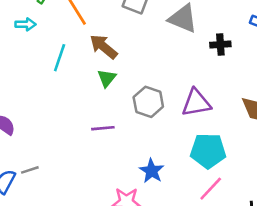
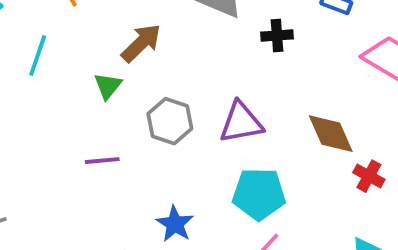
brown arrow: (103, 47) -> (141, 43), moved, turned 96

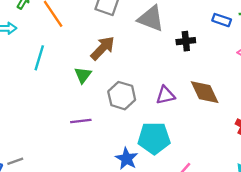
purple triangle: (241, 123) -> (165, 95), size x0.7
brown diamond: (331, 134) -> (205, 92), moved
cyan pentagon: (259, 194) -> (154, 138), moved

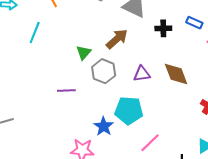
blue rectangle: (222, 20) -> (194, 23), moved
brown arrow: (103, 48) -> (117, 39), moved
green triangle: (83, 75) -> (84, 53), moved

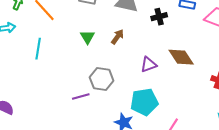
brown arrow: (117, 39) -> (117, 37), size x0.7
green triangle: (84, 53) -> (87, 37), moved
gray hexagon: (104, 71) -> (102, 79), moved

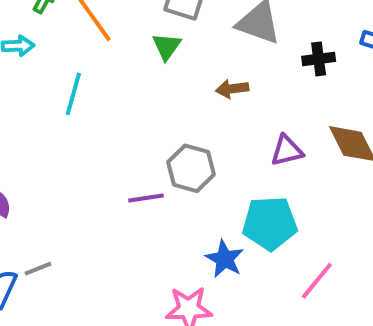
green triangle: (87, 37) -> (167, 46), moved
brown arrow: (117, 37) -> (232, 89), turned -140

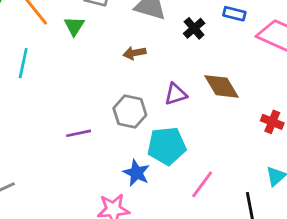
green triangle: (167, 46) -> (74, 26), moved
black cross: (319, 59) -> (194, 28), turned -30
gray hexagon: (191, 168) -> (130, 112), moved

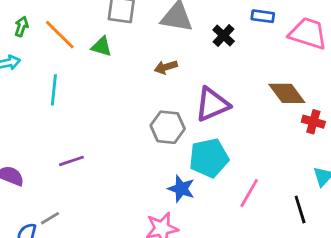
green triangle: (74, 26) -> (102, 47), turned -40
brown diamond: (221, 86) -> (287, 93), moved
purple triangle: (176, 94) -> (212, 104), size x1.5
purple line: (79, 133) -> (71, 161), moved

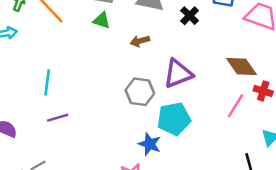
green triangle: (102, 47) -> (102, 20), moved
cyan line: (54, 90) -> (47, 82), moved
pink line: (249, 193) -> (236, 106), moved

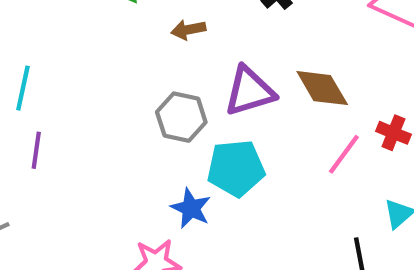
brown diamond: (242, 66) -> (322, 88), moved
purple line: (58, 118) -> (36, 150), turned -70

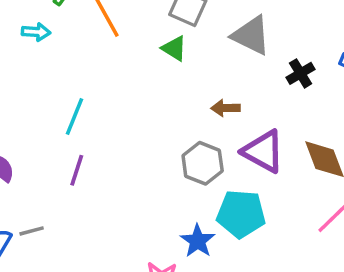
brown arrow: (188, 30) -> (226, 108), moved
purple triangle: (249, 91) -> (263, 151), turned 36

